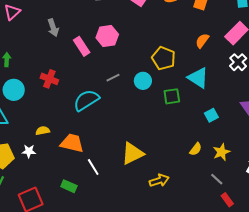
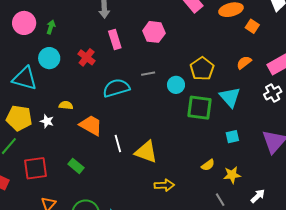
pink rectangle: (82, 46) -> (115, 40), moved
green square: (172, 96) -> (200, 108), size x1.5
yellow triangle: (133, 153) -> (146, 152), turned 30
white line: (93, 167) -> (118, 144), moved

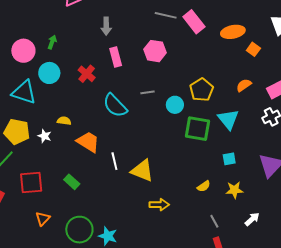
pink circle: (24, 23) -> (23, 51), moved
cyan semicircle: (116, 88) -> (115, 106), turned -120
yellow star: (232, 175) -> (234, 190), moved

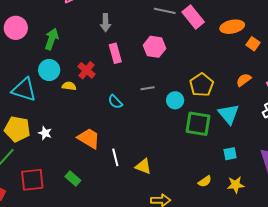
green arrow: (52, 42) -> (52, 39), size x1.5
pink circle: (23, 51) -> (16, 28), moved
cyan semicircle: (115, 106) -> (115, 102), size x0.6
yellow semicircle: (64, 121) -> (69, 86), moved
yellow triangle: (142, 171) -> (143, 166), size x0.7

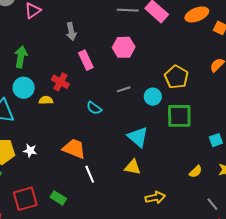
cyan triangle: (229, 114) -> (138, 137), moved
white line: (115, 157) -> (90, 174), moved
green rectangle: (73, 179) -> (58, 198), moved

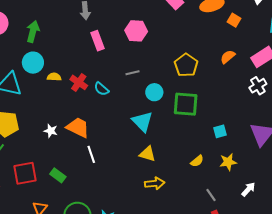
red cross: (60, 82) -> (79, 82), moved
cyan circle: (153, 97) -> (154, 92), moved
white star: (30, 151) -> (51, 131), moved
yellow triangle: (133, 167) -> (147, 154), moved

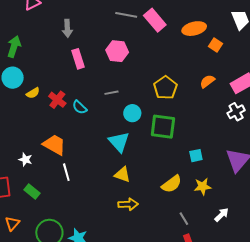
yellow semicircle: (54, 77) -> (33, 93), turned 144
white star: (51, 131) -> (25, 160), moved
yellow semicircle: (197, 161) -> (172, 184), size x1.5

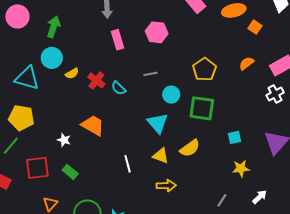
white line: (66, 172) -> (128, 164), moved
yellow semicircle: (172, 184) -> (190, 148), moved
gray line: (184, 219) -> (222, 200), turned 64

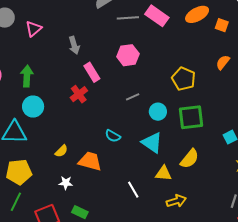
yellow semicircle: (72, 73) -> (61, 151), moved
red cross: (96, 80) -> (79, 94), moved, turned 30
cyan semicircle: (119, 88) -> (113, 136), moved

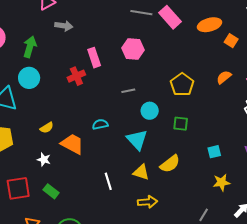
gray arrow: (74, 45) -> (64, 26), moved, turned -78
green square: (191, 117) -> (181, 124), size x0.6
cyan semicircle: (113, 136) -> (100, 124), turned 126

